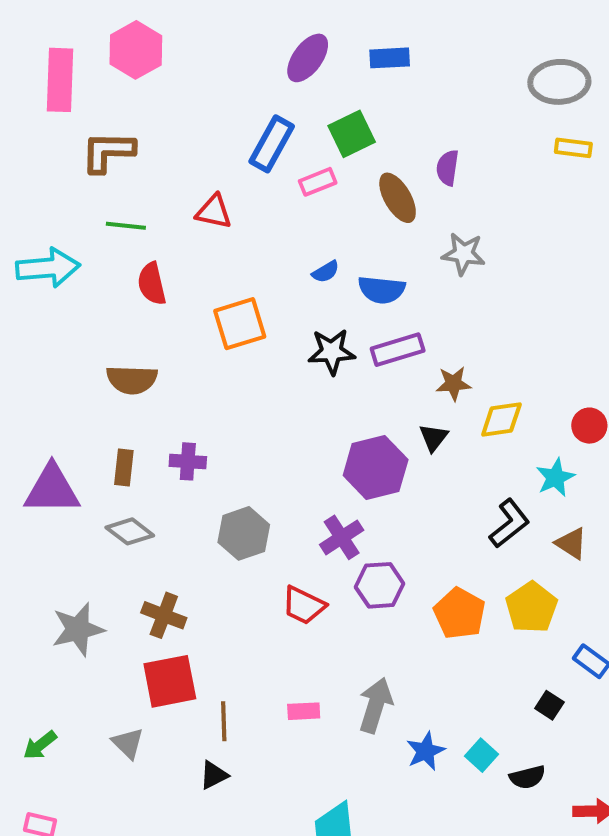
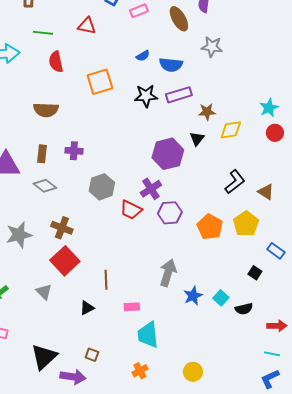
cyan star: (555, 477) -> (269, 108), moved
red trapezoid: (304, 605) -> (131, 210), moved
red square: (170, 681) -> (65, 261), turned -32
pink rectangle: (304, 711) -> (132, 307), moved
brown line: (224, 721) -> (106, 280), moved

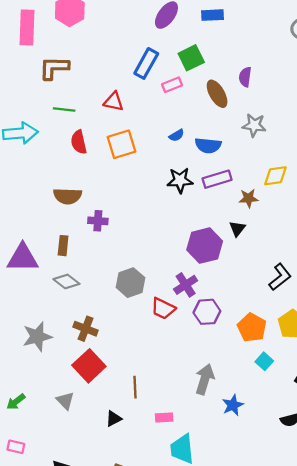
orange square: (100, 82) -> (121, 144), moved
yellow diamond: (231, 130) -> (276, 176), moved
purple cross: (74, 151) -> (98, 221), moved
cyan square: (221, 298) -> (264, 361), moved

